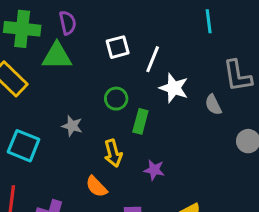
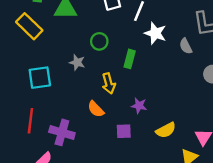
green circle: (116, 99) -> (99, 41), moved
cyan square: (24, 146) -> (40, 78), turned -30
purple star: (154, 170) -> (139, 106), moved

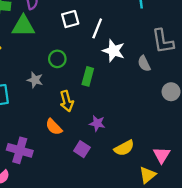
purple square: (124, 131) -> (82, 149), turned 35

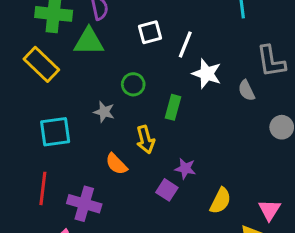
orange semicircle: (54, 127) -> (116, 164), moved
yellow semicircle: (124, 148) -> (220, 201), turned -36
purple square: (82, 149) -> (167, 190), moved

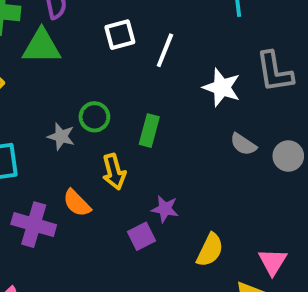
white star: (207, 74) -> (222, 87), moved
green circle: (133, 84) -> (94, 117), moved
gray semicircle: (246, 90) -> (243, 144), moved, turned -30
purple square: (167, 190) -> (141, 236), turned 30
purple cross: (84, 204) -> (34, 225), moved

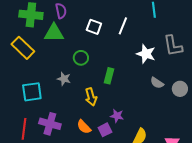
white square: (120, 35) -> (94, 27), turned 35
white line: (165, 50) -> (123, 26), moved
green circle: (94, 117) -> (81, 58), moved
orange semicircle: (77, 203) -> (84, 127), moved

